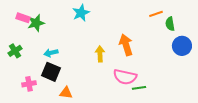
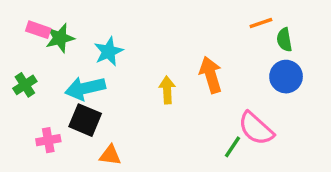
cyan star: (81, 13) -> (109, 51), moved
blue circle: (182, 46) -> (286, 77), moved
cyan arrow: (51, 53) -> (85, 88), size x1.6
pink semicircle: (125, 77) -> (256, 128), moved, turned 30
green line: (139, 88) -> (232, 147), turned -48

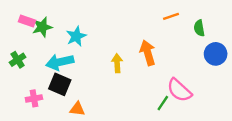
orange line: (261, 23) -> (171, 16), moved
blue circle: (286, 77) -> (216, 54), moved

